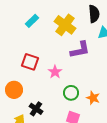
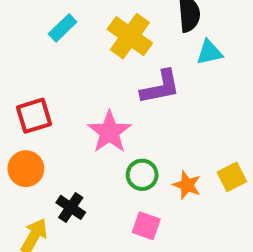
red square: (30, 62) -> (34, 116), moved, turned -36
pink star: (55, 72) -> (109, 132), size x1.5

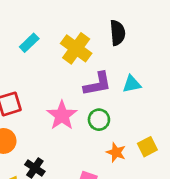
cyan triangle: (209, 52) -> (132, 84), moved
green circle: (142, 175) -> (99, 120), moved

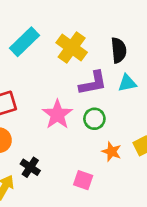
black semicircle: (117, 33) -> (119, 50), moved
cyan rectangle: (29, 43) -> (25, 42), size x1.5

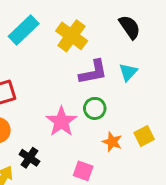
black semicircle: (119, 50) -> (130, 27), moved, turned -30
cyan triangle: (127, 83) -> (128, 72), turned -36
pink star: (57, 114) -> (61, 121), moved

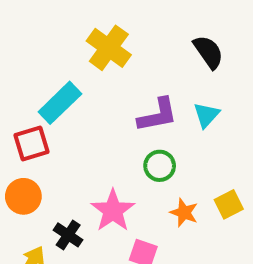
cyan rectangle: (24, 30) -> (60, 103), moved
yellow cross: (72, 36) -> (109, 48), moved
pink star: (61, 121) -> (113, 211), moved

